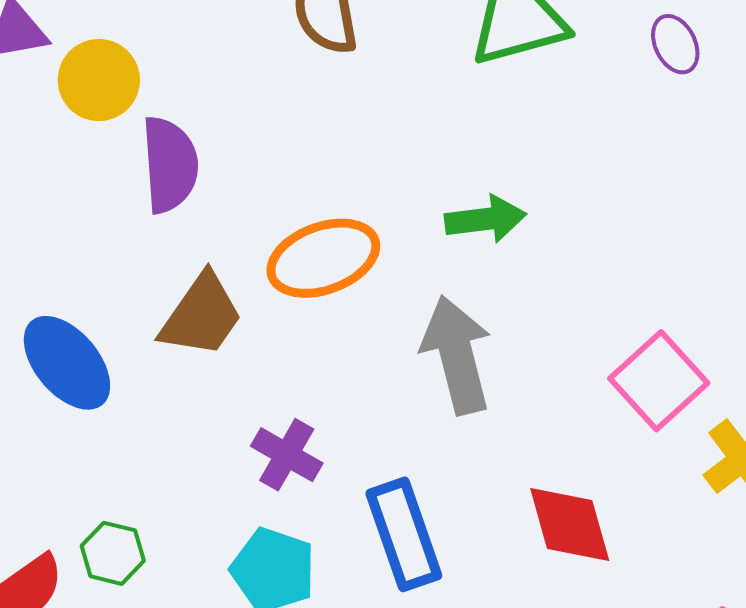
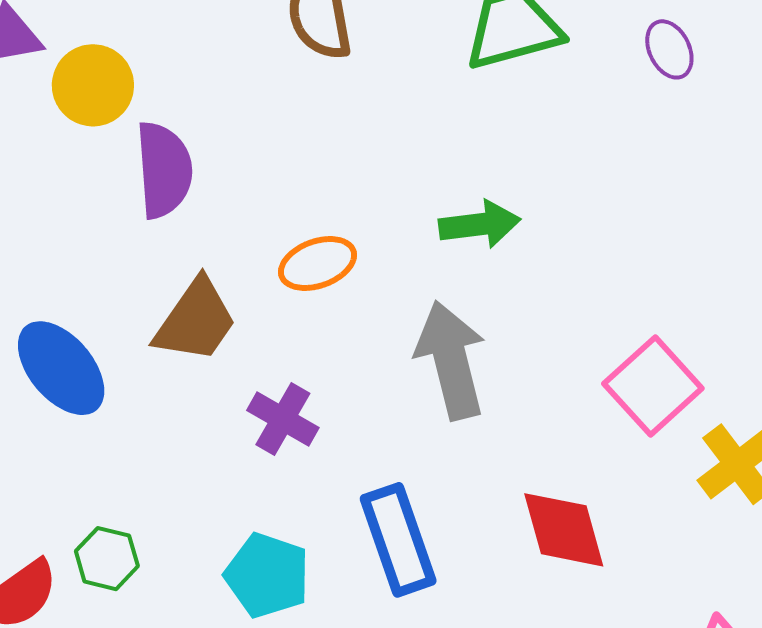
orange ellipse: (323, 258) -> (318, 263), size x0.7
purple cross: (287, 455) -> (283, 419), moved

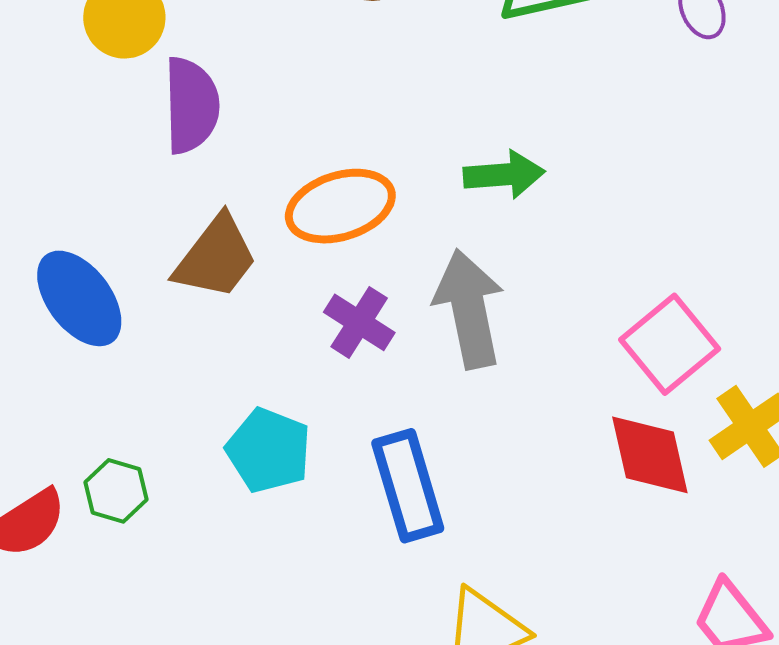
orange ellipse: (318, 263) -> (340, 206), size x1.4
purple cross: (283, 419) -> (359, 322), moved
red diamond: (564, 530) -> (650, 455), moved
cyan pentagon: (267, 575) -> (269, 450), moved

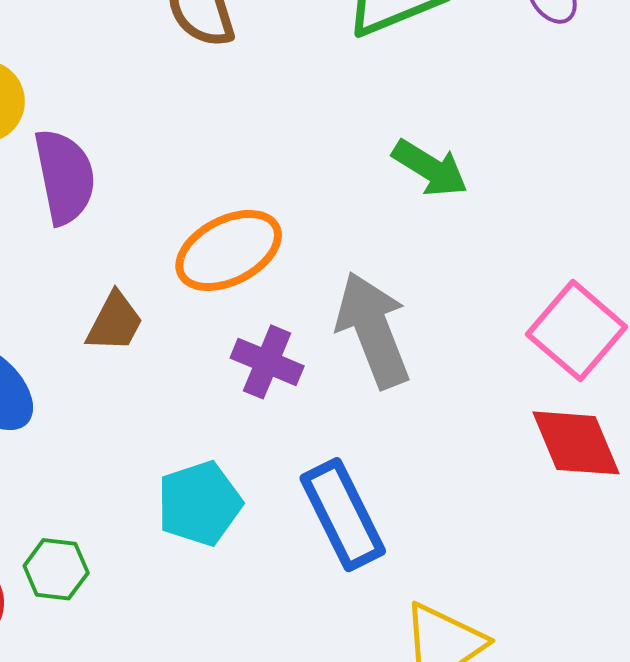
green arrow: (504, 175) -> (430, 168), moved, turned 46
brown trapezoid: (216, 257) -> (115, 322), size x0.7
cyan pentagon: (269, 450) -> (199, 503), turned -30

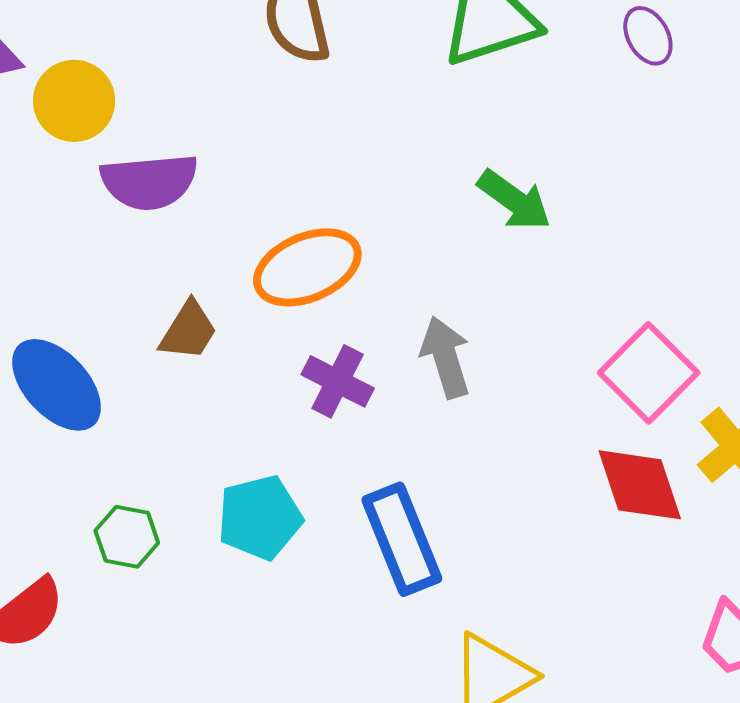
purple semicircle: (65, 177) -> (149, 182), turned 92
gray arrow: (373, 330) -> (446, 357), size x0.7
green hexagon: (56, 569) -> (127, 537), moved

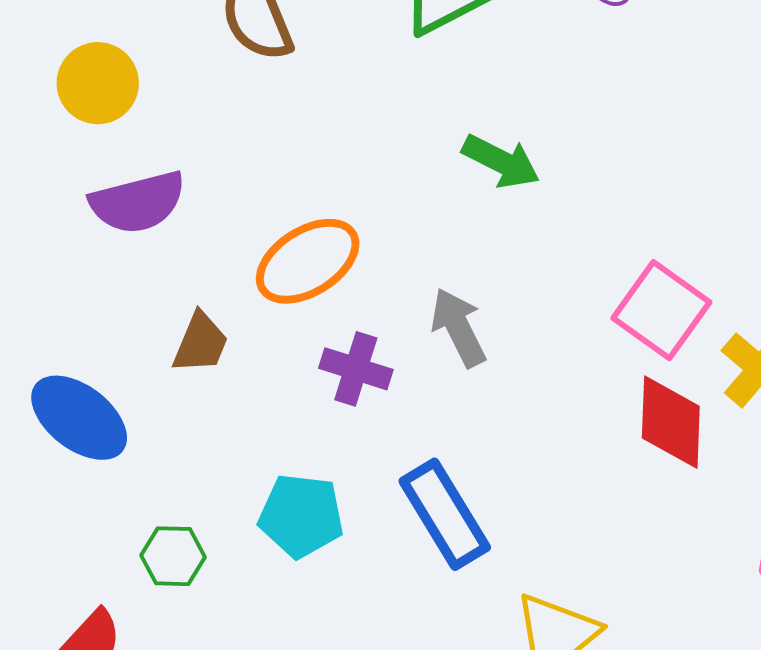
yellow circle: (74, 101) -> (98, 83), moved
red diamond: (640, 485) -> (671, 422), turned 30
cyan pentagon: (260, 518) -> (301, 516), turned 30

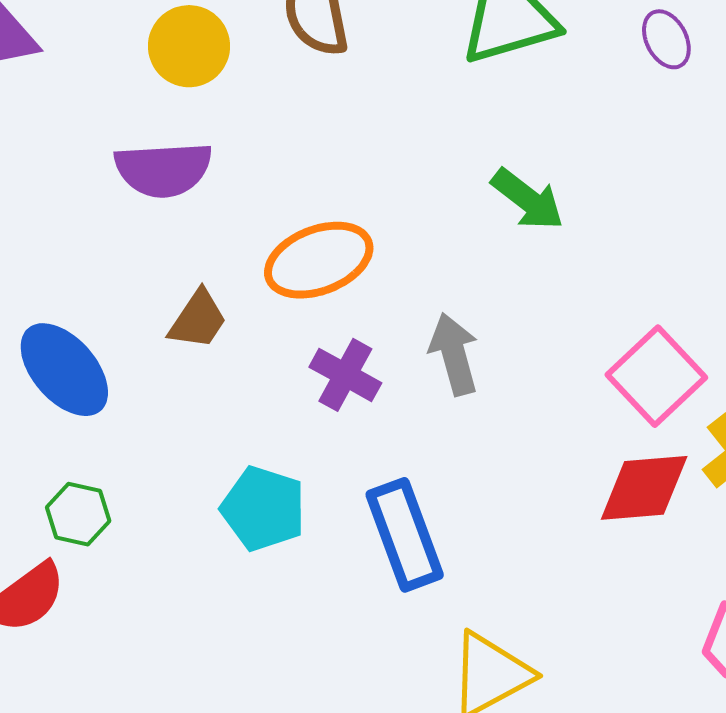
yellow circle: (98, 83) -> (189, 46), moved
red diamond: (671, 422) -> (644, 488), turned 72
green hexagon: (173, 556) -> (78, 514), moved

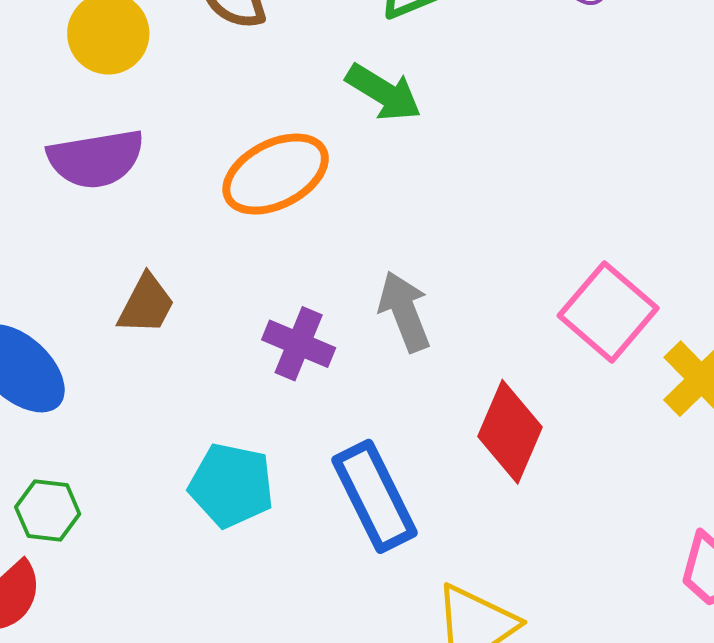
green arrow: (528, 199) -> (384, 92), moved
orange ellipse: (319, 260) -> (276, 174), moved
red diamond: (644, 488) -> (510, 432), moved, turned -56

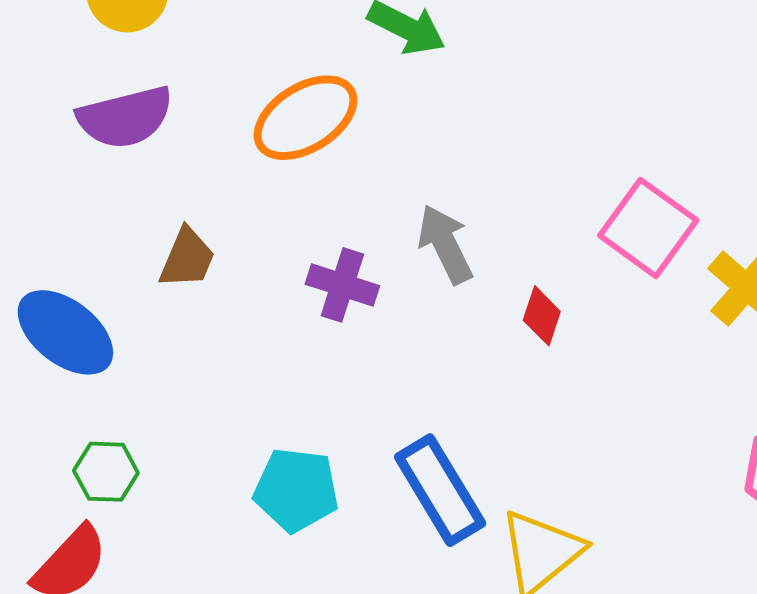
red diamond: (510, 432) -> (542, 316), moved, size x0.6
cyan pentagon: (231, 485) -> (296, 490), moved
blue rectangle: (375, 496) -> (440, 490), moved

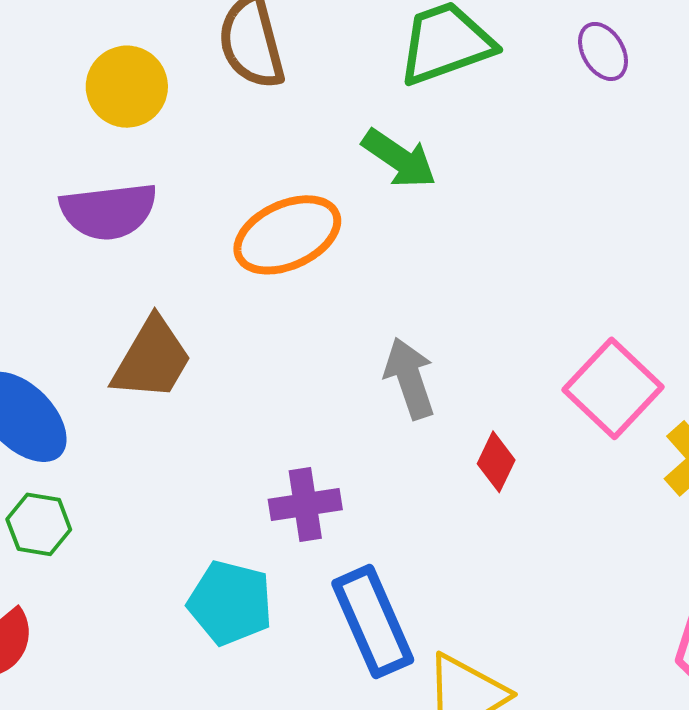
brown trapezoid: (187, 258) -> (152, 359), size x1.4
purple cross: (342, 285) -> (305, 504), moved, turned -34
green hexagon: (106, 472) -> (39, 524), moved

